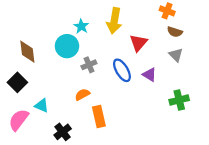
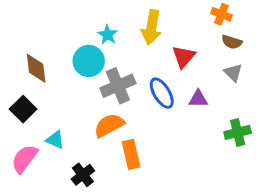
gray cross: (89, 65) -> (118, 86), size x1.6
purple triangle: (149, 75) -> (198, 99), turned -32
orange semicircle: (82, 94) -> (109, 125), size x1.5

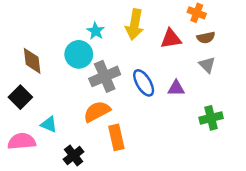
brown semicircle: (232, 42) -> (206, 37), turned -30
red triangle: (184, 57) -> (171, 39), moved, turned 40
pink semicircle: (24, 159) -> (22, 141), turned 48

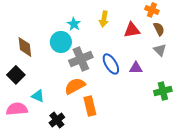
yellow arrow: (135, 25) -> (104, 19), size x0.7
brown semicircle: (206, 37) -> (159, 29), turned -104

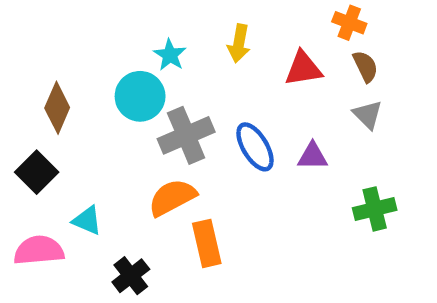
brown diamond: (25, 47) -> (57, 108), turned 30

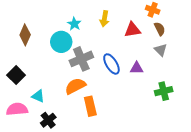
brown diamond: (57, 108) -> (25, 35), moved
black cross: (131, 276) -> (48, 120), moved

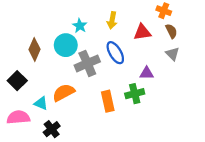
brown diamond: (25, 35) -> (34, 49), moved
blue ellipse: (111, 64) -> (115, 53), moved
orange semicircle: (75, 86) -> (64, 93), moved
green cross: (164, 91) -> (135, 94), moved
orange rectangle: (90, 106) -> (108, 101), moved

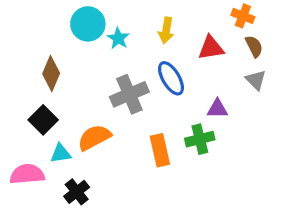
cyan circle: (66, 45) -> (88, 24), moved
black square: (17, 81) -> (43, 120), moved
cyan triangle: (41, 103) -> (61, 153), turned -32

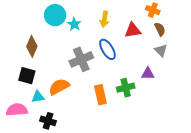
purple triangle: (217, 109) -> (148, 74), moved
black square: (43, 120) -> (27, 76), turned -30
black cross: (77, 192) -> (48, 121), turned -35

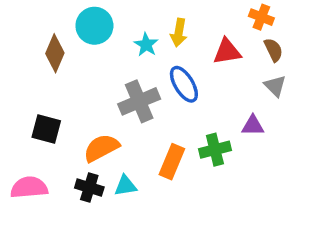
cyan star: (74, 24) -> (146, 45), moved
brown diamond: (32, 46) -> (55, 53), moved
orange rectangle: (100, 95) -> (172, 162), turned 36
cyan triangle: (38, 97) -> (125, 186), moved
black cross: (48, 121) -> (89, 187), moved

